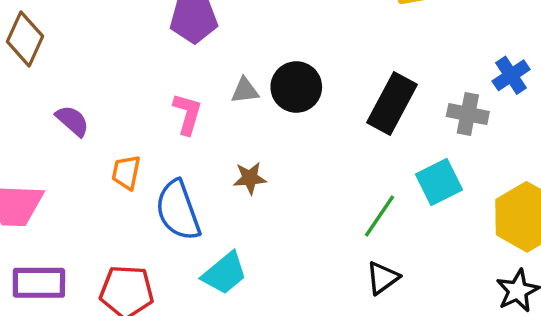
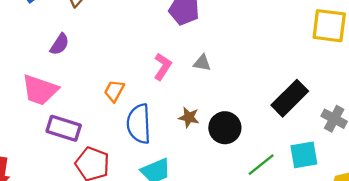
black circle: (296, 87) -> (225, 128), moved
purple semicircle: (72, 121) -> (60, 44), moved, turned 65
purple rectangle: (39, 283) -> (64, 128), moved

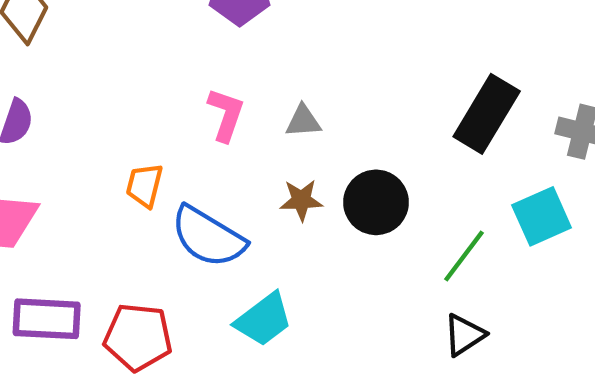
gray triangle: (202, 63) -> (303, 121), moved
blue semicircle: (139, 124) -> (208, 237), turned -42
purple rectangle: (64, 128) -> (47, 319), moved

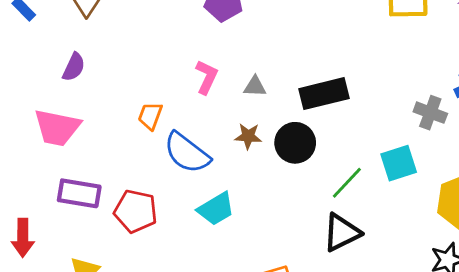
black rectangle: (487, 114) -> (324, 94), moved, turned 39
black triangle: (464, 335) -> (342, 233), size x1.4

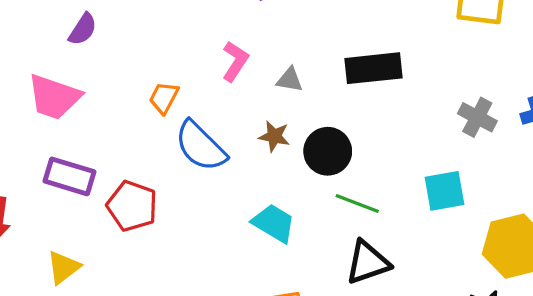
black rectangle: (324, 94) -> (373, 68), moved
gray cross: (430, 113) -> (477, 117), moved
green line: (347, 183) -> (357, 203), moved, turned 60
cyan trapezoid: (216, 209) -> (274, 223), moved, turned -126

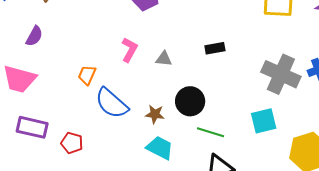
black rectangle: (373, 68) -> (215, 48), size x0.6
gray cross: (477, 117) -> (281, 74), size x1.6
brown star: (274, 136) -> (155, 114), moved
red pentagon: (132, 206) -> (72, 143), size x0.7

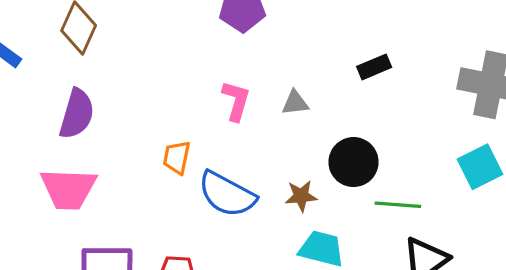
purple semicircle: (34, 36) -> (77, 114), size x1.4

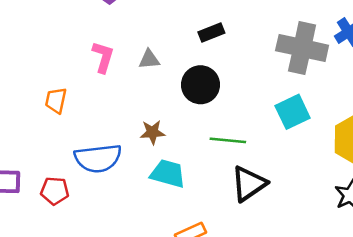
black circle: (354, 162) -> (200, 85), moved
blue semicircle: (227, 194) -> (98, 158), moved, turned -36

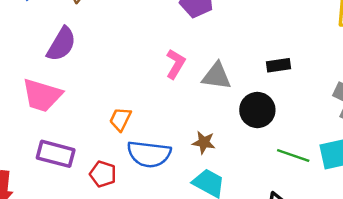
gray triangle: (149, 59) -> (217, 76), size x1.5
orange trapezoid: (56, 100) -> (120, 119), moved
green line: (228, 140) -> (293, 156), moved

